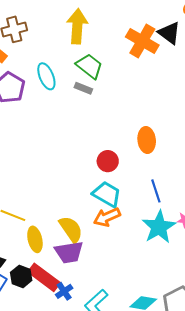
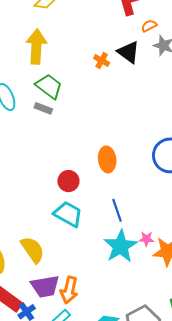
orange cross: (142, 41) -> (102, 61), size x0.5
orange arrow: (107, 217) -> (69, 290), moved, turned -52
purple trapezoid: (69, 252) -> (45, 286), moved

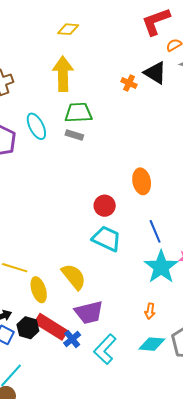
green trapezoid: (49, 86) -> (78, 113), turned -36
orange arrow: (69, 290) -> (150, 311), moved, size x0.6

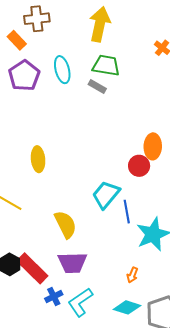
red circle: (105, 206) -> (139, 166), moved
blue line: (155, 231) -> (127, 212), moved
cyan trapezoid: (106, 239) -> (106, 195), turned -88
yellow ellipse: (39, 290) -> (38, 159), moved
blue cross: (72, 339) -> (54, 297), moved

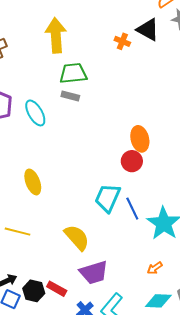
cyan ellipse: (62, 70) -> (35, 113), moved
red rectangle: (32, 268) -> (57, 289), size x0.6
orange arrow: (132, 275) -> (155, 268), turned 49

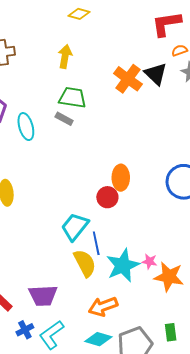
yellow arrow: (56, 35) -> (65, 57), size x0.7
orange cross: (122, 41) -> (128, 79), size x1.8
yellow semicircle: (77, 237) -> (85, 263), moved
orange arrow: (155, 268) -> (103, 306), size x1.8

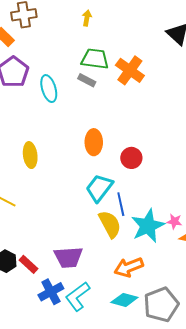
yellow arrow: (65, 57) -> (87, 18), size x0.7
orange cross: (128, 79) -> (130, 70), moved
orange ellipse: (121, 178) -> (94, 142), moved
blue cross: (25, 330) -> (51, 292), size x1.4

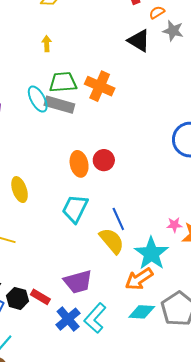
gray rectangle: (87, 80) -> (59, 105), size x1.6
cyan ellipse: (49, 89) -> (38, 99), moved
red circle: (131, 158) -> (104, 160), moved
cyan trapezoid: (99, 188) -> (75, 209), moved
cyan star: (148, 226) -> (151, 253), moved

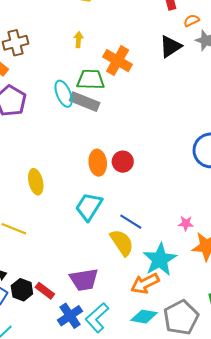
black triangle: (139, 41) -> (171, 46), turned 50
orange cross: (100, 86) -> (118, 61), moved
blue line: (118, 219) -> (131, 222), turned -40
pink star: (174, 225) -> (186, 223), moved

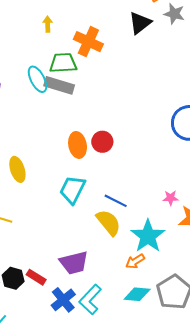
orange arrow: (145, 284) -> (135, 261), size x0.7

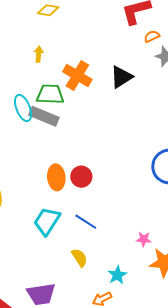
black triangle: (140, 23) -> (121, 77), moved
blue line: (116, 201) -> (86, 222), moved
yellow semicircle: (109, 223) -> (79, 258), size x0.7
cyan star: (148, 236) -> (117, 275), size x0.6

